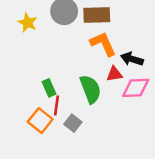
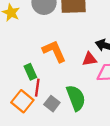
orange L-shape: (103, 44) -> (54, 51), moved
green semicircle: (90, 89) -> (76, 98), moved

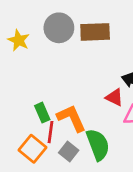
orange L-shape: (54, 51) -> (71, 118), moved
red triangle: (90, 59) -> (115, 97), turned 35

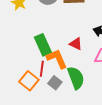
red triangle: (115, 97) -> (76, 44), moved
green rectangle: (42, 113) -> (43, 45), moved, size x1.5

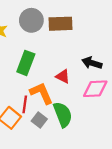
green rectangle: (43, 45) -> (26, 63), moved, turned 45

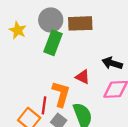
green rectangle: (26, 63) -> (53, 43), moved
orange L-shape: (41, 93) -> (61, 94), turned 40

